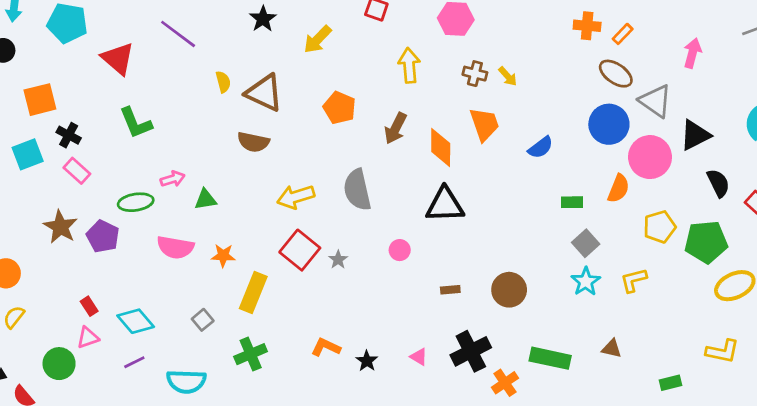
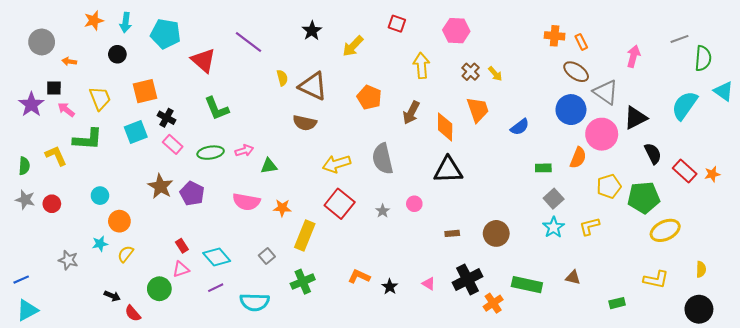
orange rectangle: (623, 34) -> (581, 42), turned -70
brown cross: (475, 74) -> (471, 72), turned 30
green ellipse: (136, 202) -> (211, 153), moved
gray star: (338, 260) -> (383, 211), moved

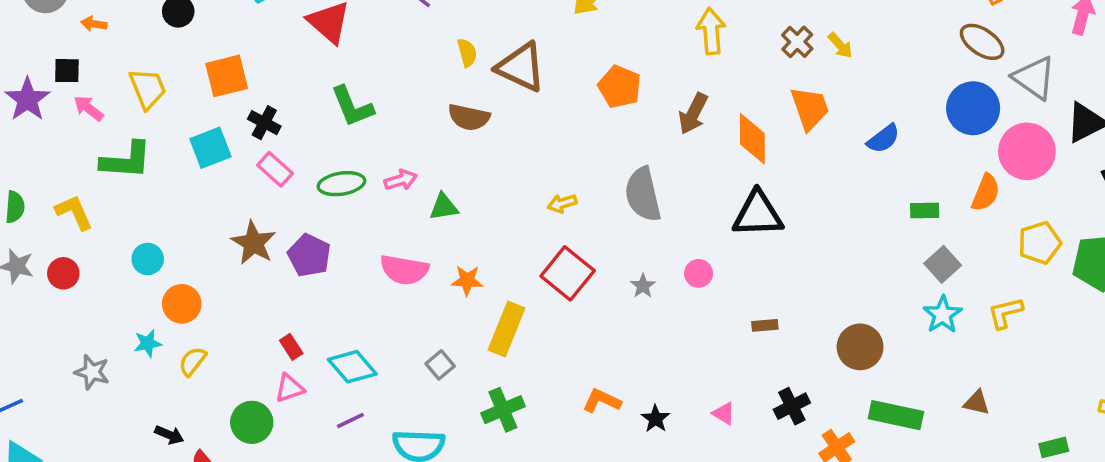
brown semicircle: (305, 123) -> (469, 117), moved
yellow L-shape: (56, 156) -> (74, 212), moved
yellow arrow: (336, 164) -> (562, 203), size x0.6
brown circle: (496, 233) -> (860, 347), moved
black cross: (468, 280) -> (792, 406), size x0.7

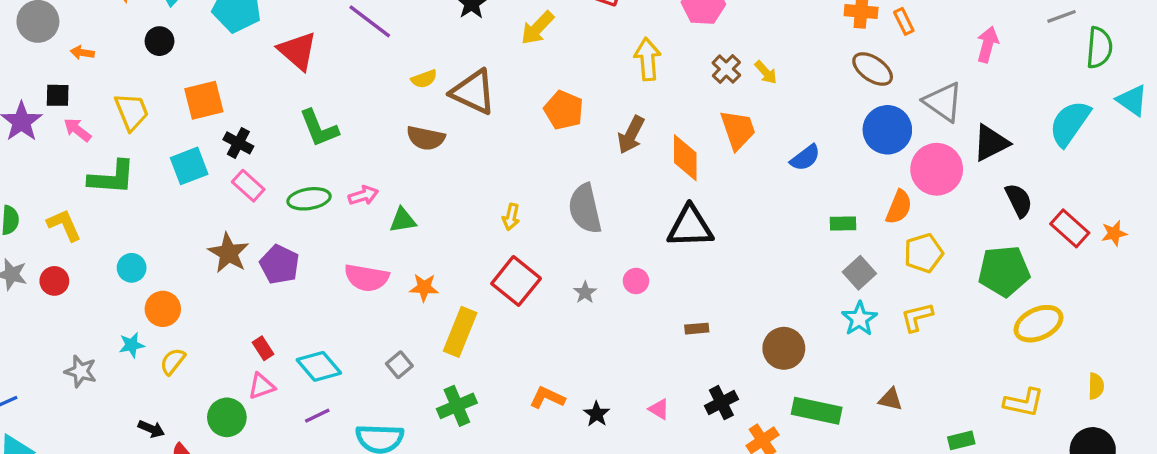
brown ellipse: (982, 42) -> (873, 69), moved
yellow semicircle: (467, 53) -> (424, 79), turned 85
yellow arrow: (562, 203) -> (511, 217), turned -60
yellow pentagon: (1039, 243) -> (923, 253), moved

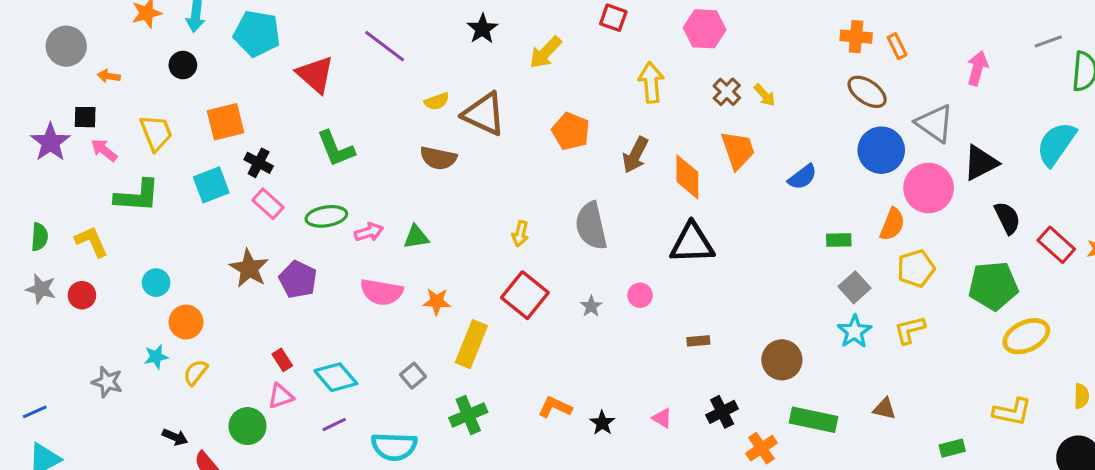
pink arrow: (363, 196) -> (369, 232), moved

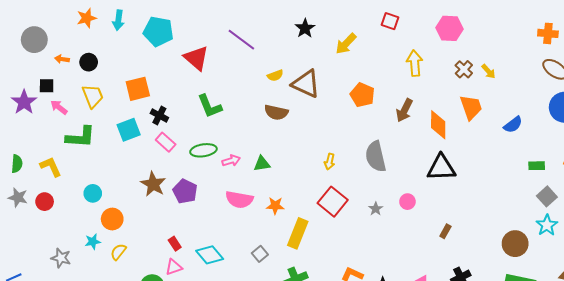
black circle: (183, 65) -> (89, 62), moved
brown rectangle: (698, 341) -> (445, 231), turned -56
brown circle: (782, 360) -> (515, 244), moved

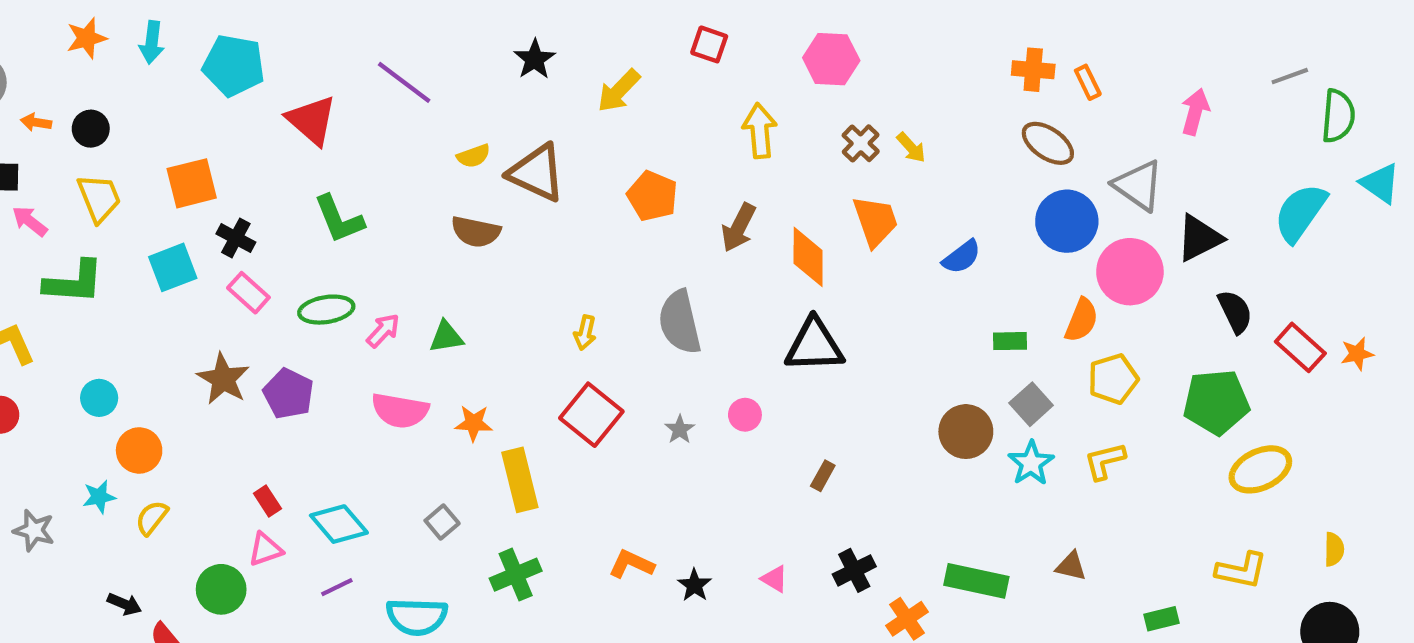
pink arrow: (231, 161) -> (383, 331), turned -30
yellow rectangle: (298, 233) -> (520, 480), turned -36
brown circle: (515, 244) -> (966, 432), moved

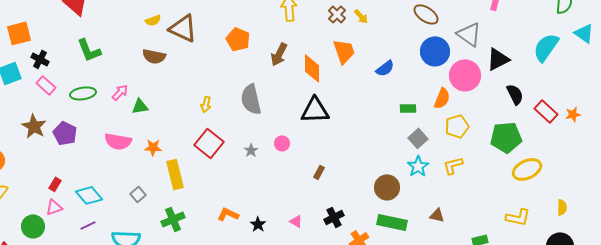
pink arrow: (383, 331) -> (120, 92), moved
brown circle: (966, 432) -> (387, 187), moved
red rectangle: (267, 501) -> (55, 184), turned 64

